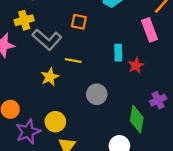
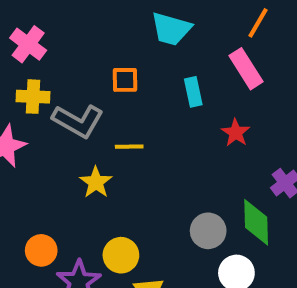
yellow cross: (24, 20) -> (33, 97), turned 30
cyan rectangle: (118, 53) -> (193, 92), moved
gray circle: (97, 94) -> (208, 231), moved

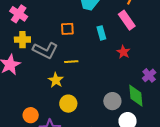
yellow circle: (121, 255) -> (68, 104), moved

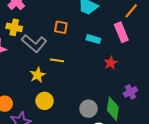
cyan rectangle: (101, 33) -> (93, 39), turned -72

